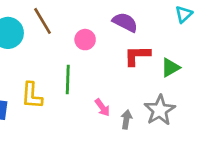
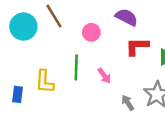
pink arrow: (102, 108) -> (104, 76), moved
gray arrow: (126, 120) -> (128, 103), turned -42

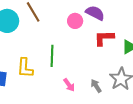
pink circle: (91, 32) -> (75, 21), moved
pink arrow: (104, 76) -> (69, 85), moved

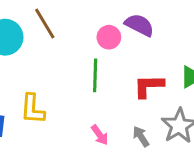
red L-shape: (104, 38) -> (149, 86), moved
green line: (52, 56) -> (95, 75), moved

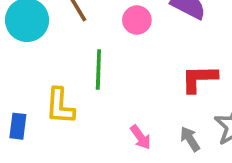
pink circle: (109, 37) -> (137, 20), moved
green line: (95, 75) -> (98, 69), moved

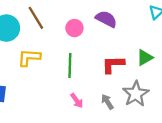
green line: (98, 69) -> (70, 65), moved
yellow L-shape: (60, 106) -> (29, 58), moved, turned 90

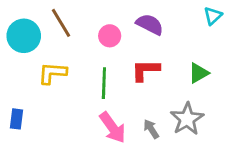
red L-shape: (113, 64) -> (145, 70), moved
pink arrow: (77, 101) -> (113, 127), size x1.6

